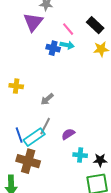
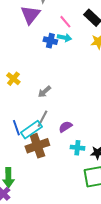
yellow cross: (16, 86) -> (13, 79), turned 32
brown cross: (28, 161) -> (37, 146), moved, turned -35

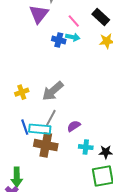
yellow cross: (13, 79) -> (22, 92), moved, turned 32
gray arrow: (44, 92) -> (53, 91), size x1.6
cyan rectangle: (31, 130) -> (40, 129), turned 40
brown cross: (37, 146) -> (46, 145), turned 30

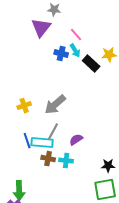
black rectangle: (101, 17) -> (91, 64), moved
cyan arrow: (73, 37) -> (75, 51), turned 48
brown cross: (46, 145) -> (48, 159), size x0.6
cyan cross: (86, 147) -> (66, 161), moved

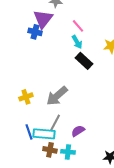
blue cross: (61, 54) -> (35, 32), moved
black rectangle: (91, 64) -> (84, 61), moved

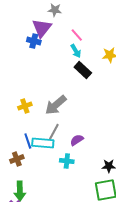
brown cross: (50, 150) -> (17, 159), moved, turned -32

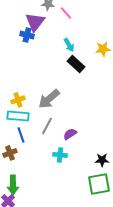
pink line: (77, 35) -> (66, 13), moved
cyan rectangle: (43, 143) -> (18, 116), moved

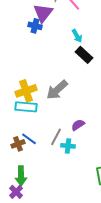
yellow cross: (18, 100) -> (26, 91), size x1.5
gray line: (47, 126) -> (56, 137), moved
blue line: (21, 135) -> (29, 139), moved, turned -35

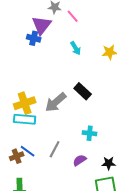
black rectangle: (84, 55) -> (83, 91), moved
purple semicircle: (78, 125) -> (80, 160), moved
cyan cross: (68, 146) -> (90, 133), moved

